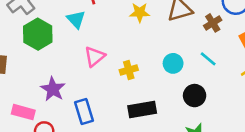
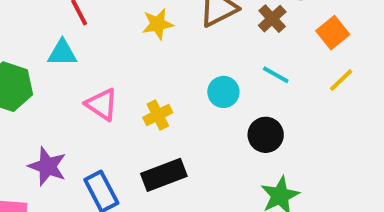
cyan triangle: (76, 19) -> (62, 53), turned -36
pink triangle: (95, 57) -> (102, 104), turned -35
black rectangle: (142, 109) -> (164, 175), moved

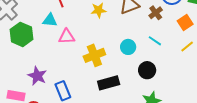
pink triangle: (102, 104) -> (67, 37), moved, turned -42
yellow cross: (158, 115) -> (94, 55), size x1.5
black rectangle: (164, 175) -> (109, 83), moved

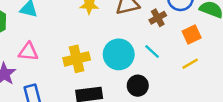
pink triangle: (67, 37) -> (28, 52), moved
cyan circle: (128, 47) -> (119, 54), size x1.6

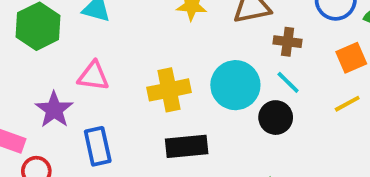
brown cross: (158, 18) -> (288, 42), moved, turned 35
black circle: (138, 86) -> (276, 118), moved

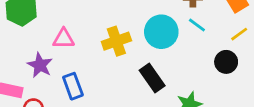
black circle: (276, 118) -> (226, 62), moved
black rectangle: (187, 146) -> (152, 78), moved, turned 68

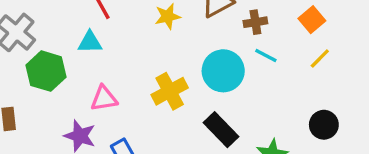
black circle: (226, 62) -> (324, 125), moved

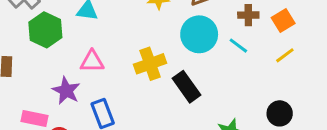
brown cross: (255, 22) -> (248, 15), moved
cyan circle: (223, 71) -> (199, 34), moved
black rectangle: (221, 130) -> (187, 87), moved

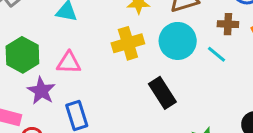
green hexagon: (45, 30) -> (22, 55), moved
yellow cross: (150, 64) -> (128, 43), moved

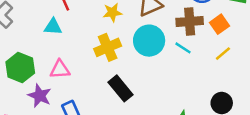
brown cross: (228, 24) -> (190, 21), size x1.5
black rectangle: (162, 93) -> (121, 88), moved

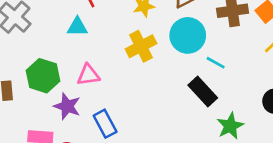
cyan line: (183, 48) -> (216, 63), moved
black rectangle: (121, 88) -> (203, 92), moved

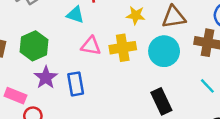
cyan line: (216, 63) -> (207, 86), moved
pink triangle: (88, 75) -> (91, 46), moved
blue rectangle: (105, 124) -> (76, 84), moved

